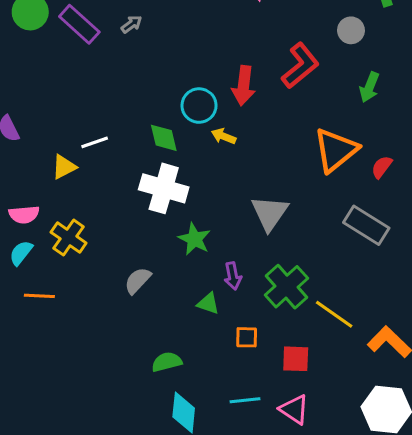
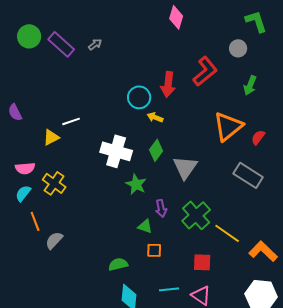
green diamond: (164, 138) -> (156, 150), moved, turned 50
gray semicircle: (138, 281) -> (54, 240), moved
orange line: (39, 296) -> (35, 221), turned 66
orange square: (247, 337) -> (154, 250), moved

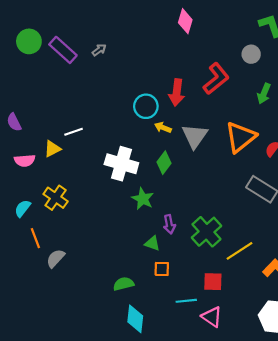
gray triangle: (185, 167) -> (195, 136), moved
pink semicircle: (25, 168) -> (25, 160), moved
yellow line: (227, 233) -> (239, 251), turned -68
cyan line: (169, 289) -> (186, 301), moved

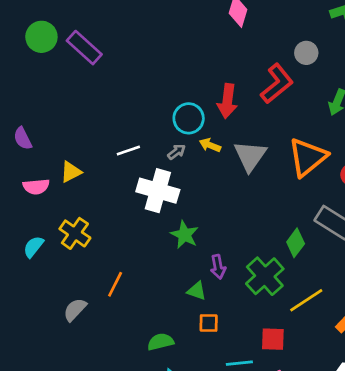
gray arrow: (99, 50) -> (177, 152), moved
gray circle: (251, 54) -> (306, 53), moved
white line: (74, 132) -> (128, 150), moved
green diamond: (164, 163) -> (296, 243), moved
orange line: (35, 238) -> (115, 284), moved, turned 48

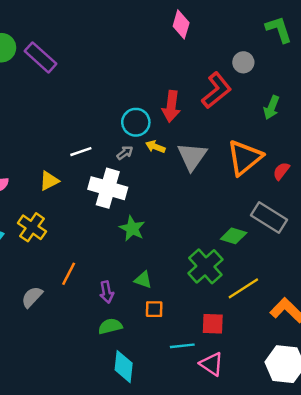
yellow triangle: (71, 172) -> (49, 181), moved
green diamond: (296, 243) -> (234, 236), turned 70
purple arrow: (218, 267) -> (107, 292), moved

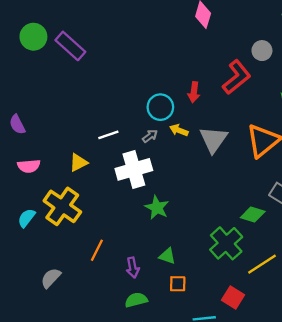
red arrow: (171, 106) -> (194, 92), size x0.7
white cross: (108, 188) -> (134, 169), turned -32
yellow cross: (32, 227) -> (62, 206), size x1.4
gray semicircle: (32, 297) -> (51, 278), moved
red square: (213, 324) -> (233, 298), turned 30

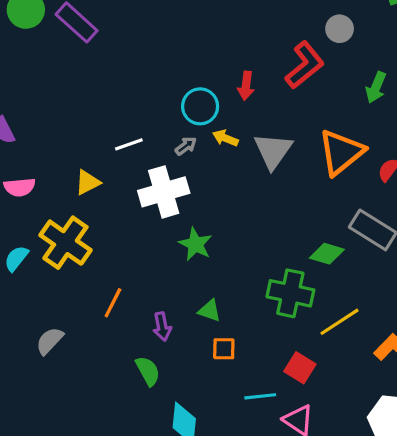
green cross: (226, 243) -> (290, 293), turned -36
green semicircle: (136, 300) -> (148, 371), moved, turned 75

